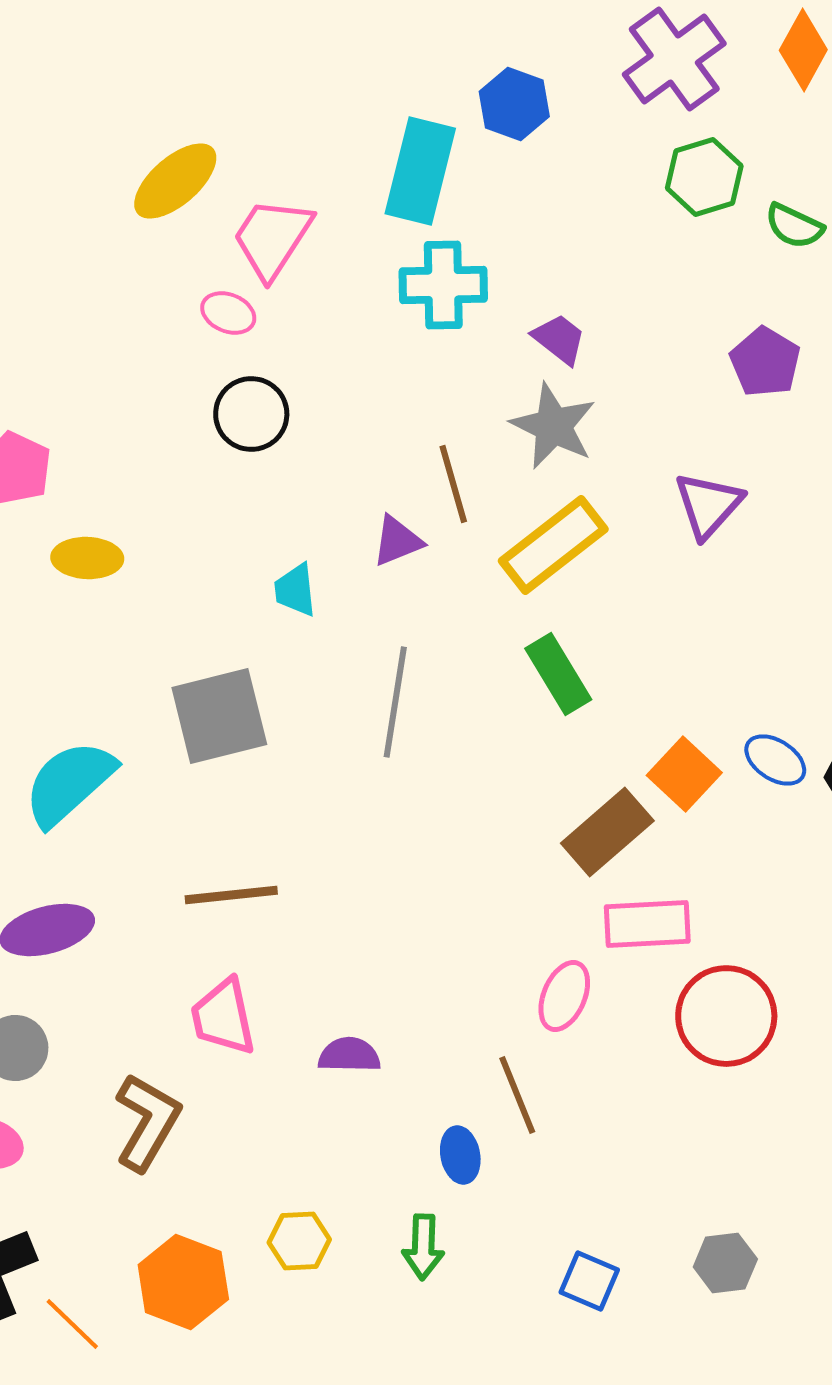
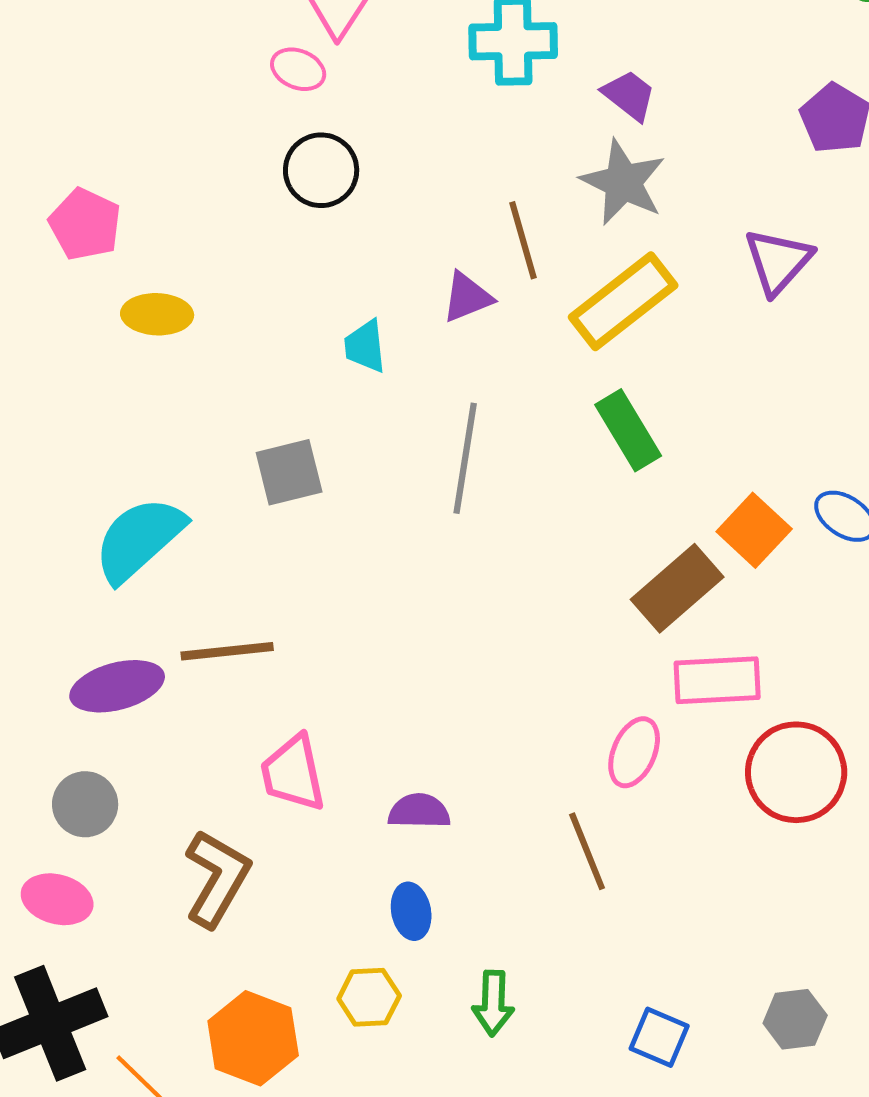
gray square: (219, 716) -> (289, 472), size x0.7
brown line: (231, 895) -> (227, 651), moved
blue ellipse: (460, 1155) -> (411, 911), moved

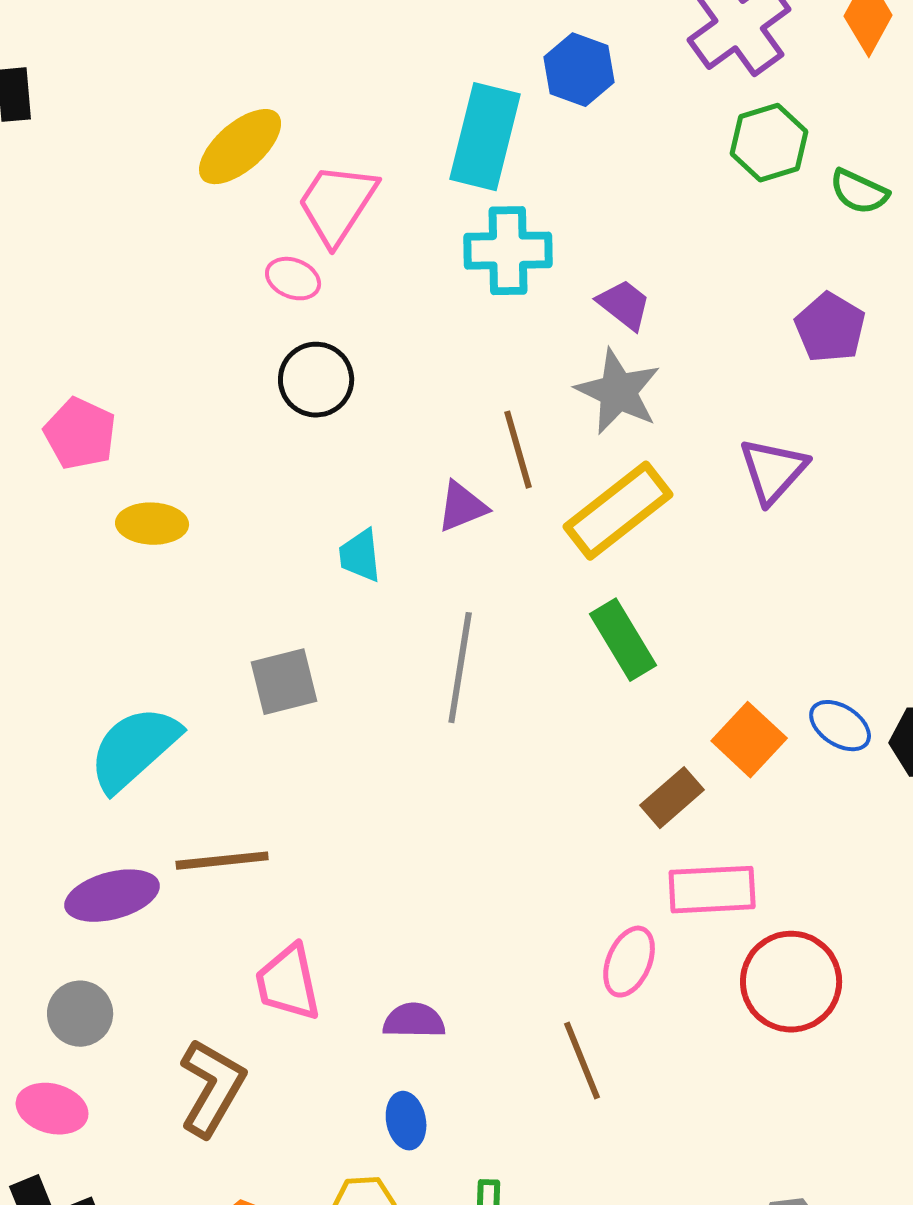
brown rectangle: (677, 588) -> (672, 798), size x0.7

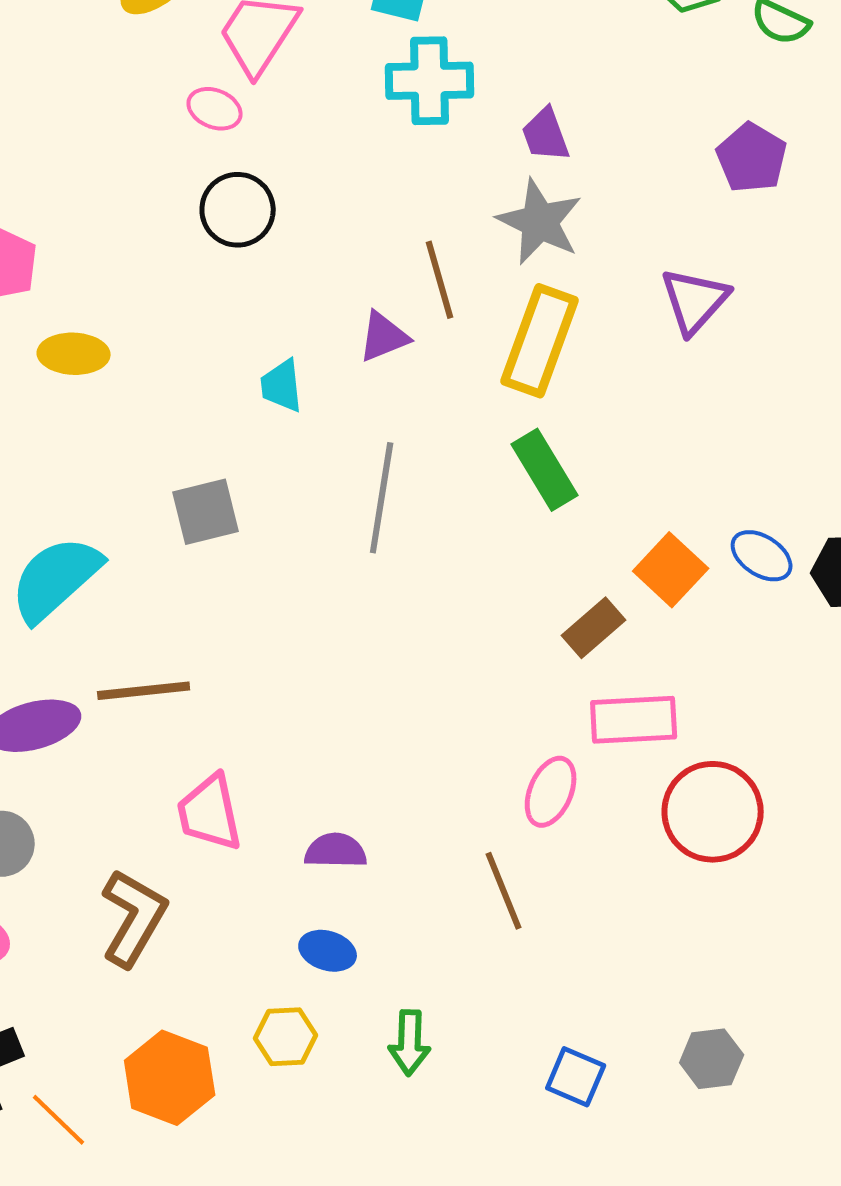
purple trapezoid: (624, 305) -> (546, 135), turned -148
yellow rectangle: (618, 511) -> (540, 341), turned -32
blue ellipse: (406, 1121) -> (328, 951), turned -62

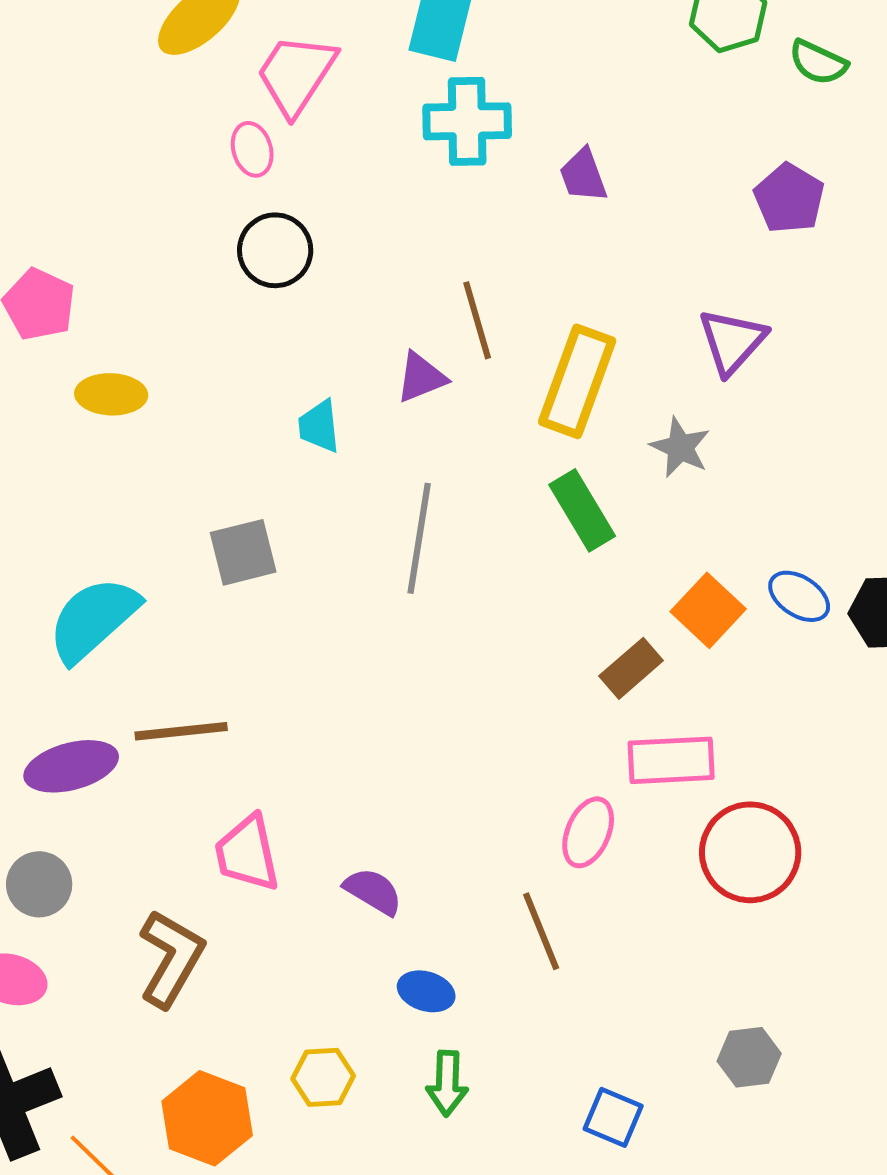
pink ellipse: (215, 109) -> (252, 149), turned 52
gray star: (540, 222) -> (680, 447), moved, size x0.7
purple semicircle: (336, 851) -> (373, 891), turned 30
blue ellipse: (328, 951) -> (426, 991), moved
gray hexagon: (712, 1059) -> (749, 1057), moved

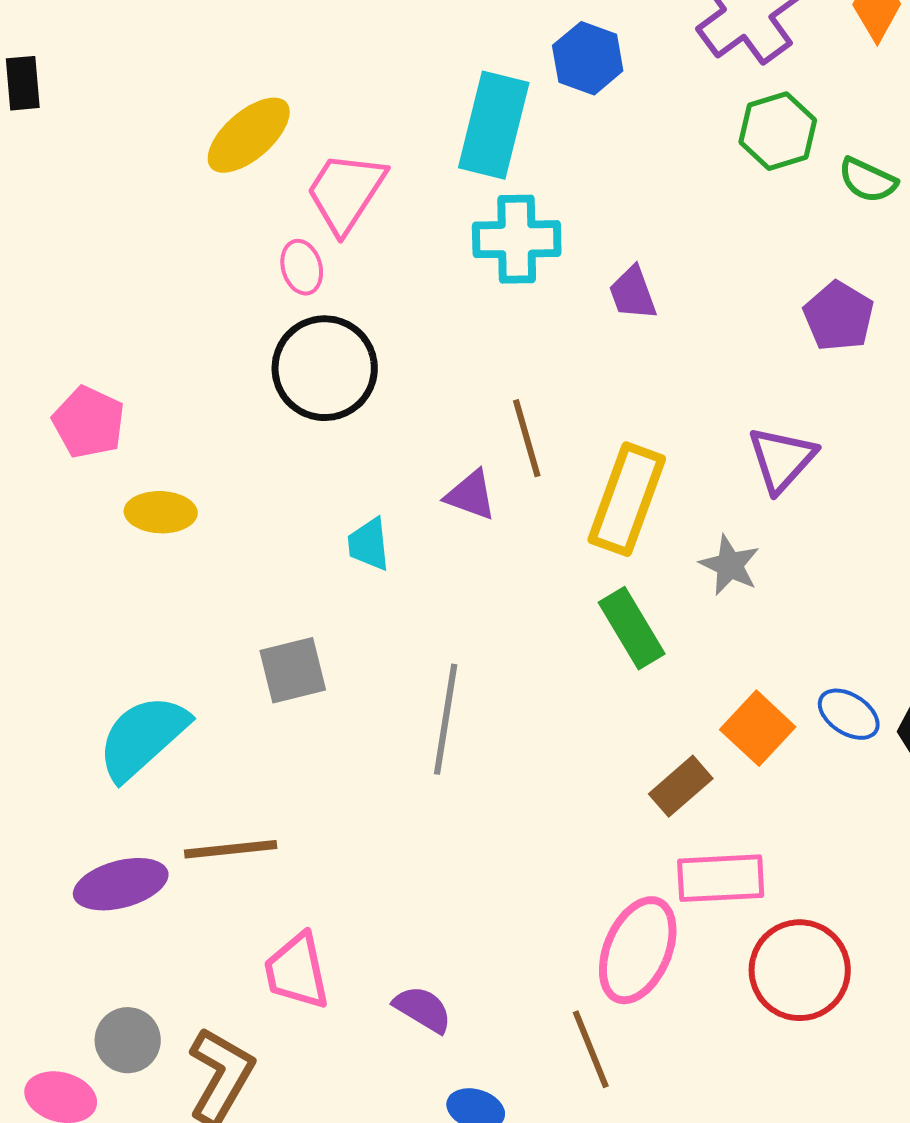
black circle: (275, 250) -> (325, 368), size x1.4
purple triangle: (421, 377) -> (471, 495), turned 42
gray line: (419, 538) -> (446, 719), moved
pink ellipse: (588, 832) -> (638, 950), size x1.5
gray circle: (39, 884) -> (128, 1040), moved

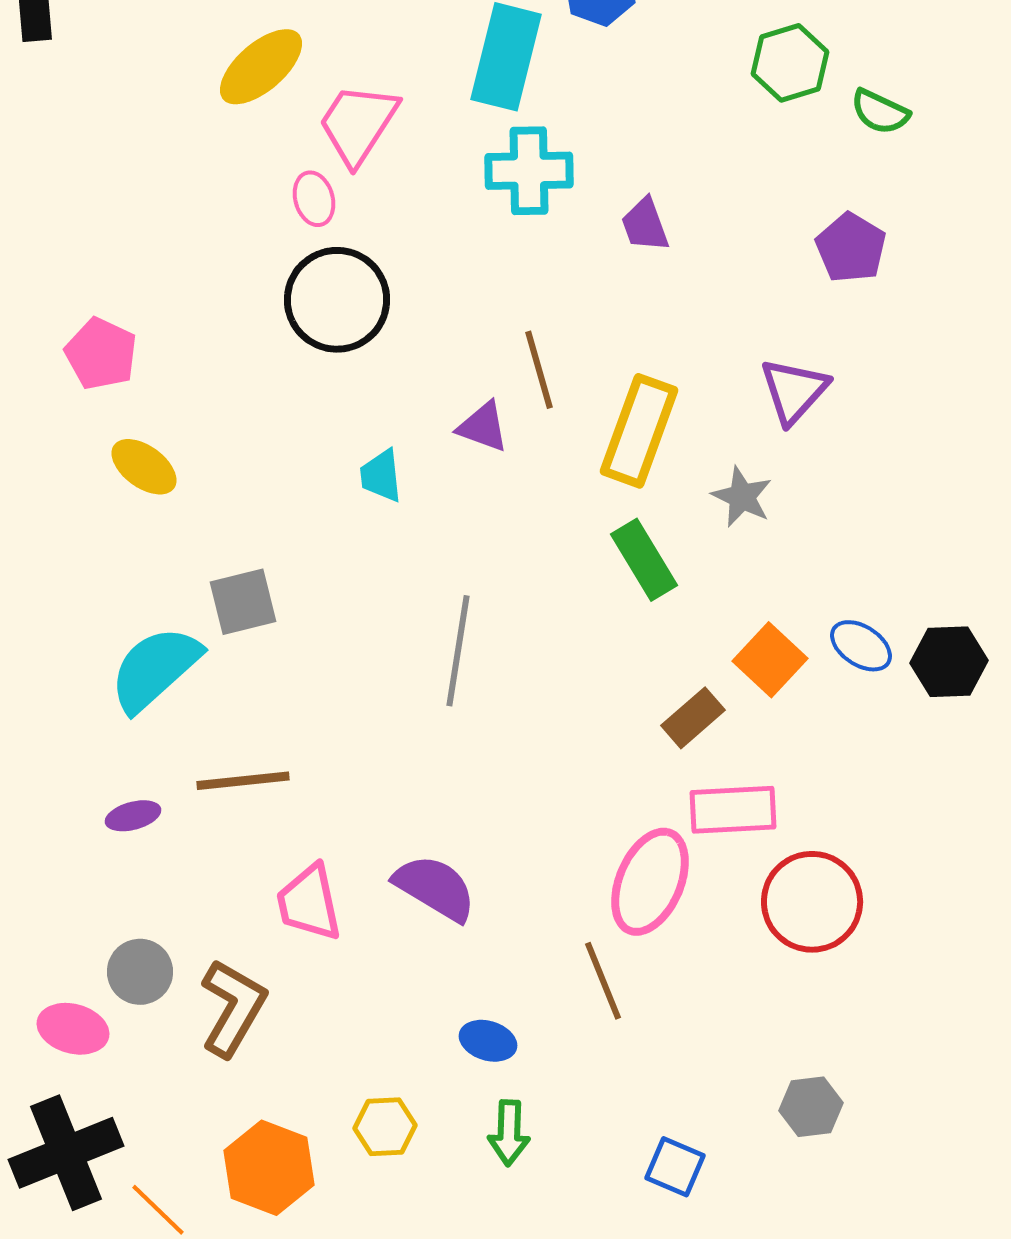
yellow ellipse: (161, 512) -> (144, 467), moved, turned 34
gray square: (293, 670) -> (243, 602), moved
purple ellipse: (121, 884) -> (133, 816), size x0.6
purple semicircle: (423, 1009) -> (435, 888), moved, size x1.4

